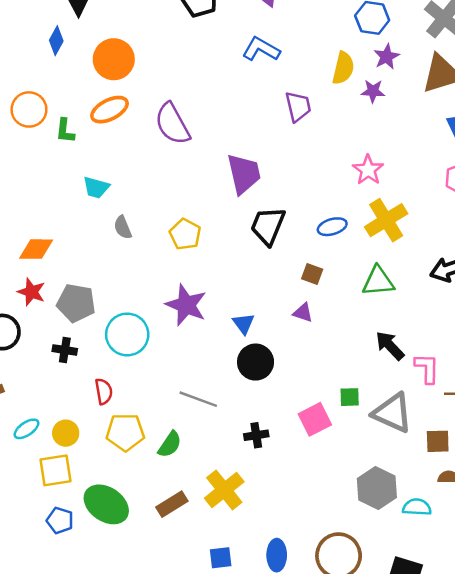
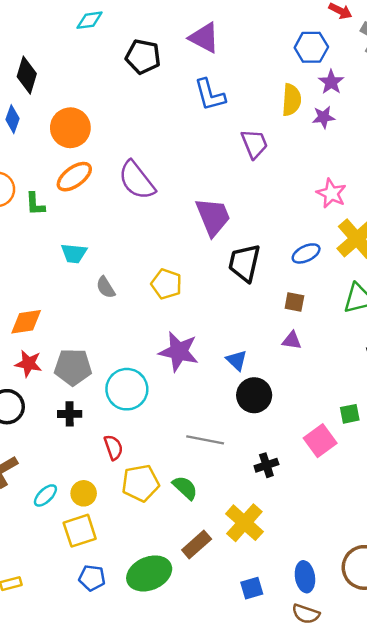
blue L-shape: (261, 49) -> (210, 95), turned -126
green semicircle: (170, 444) -> (185, 488), turned -72
green ellipse: (106, 504) -> (149, 573), moved, turned -48

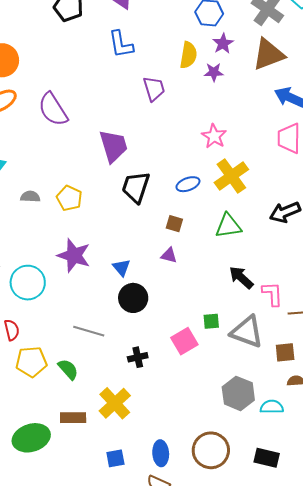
gray semicircle: (106, 287) -> (30, 197), moved, turned 120
brown rectangle: (197, 544) -> (73, 418), turned 35

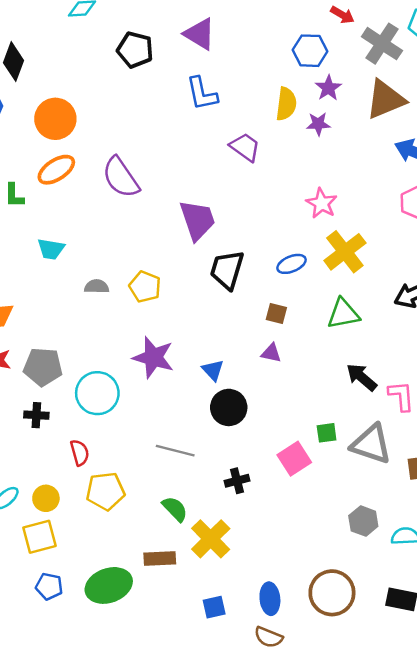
purple trapezoid: (154, 89) -> (245, 147), turned -36
green semicircle: (68, 369) -> (175, 509), moved
gray hexagon: (238, 393) -> (363, 521), size x0.7

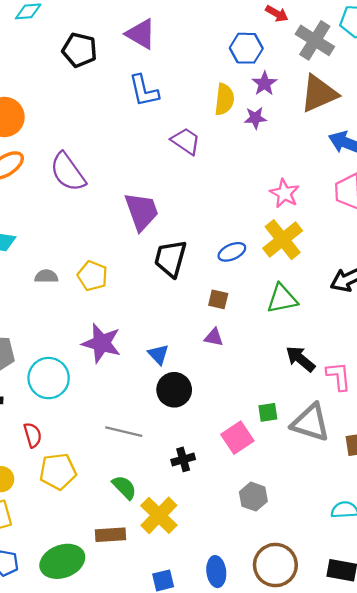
pink star: (322, 203) -> (285, 193), moved
gray hexagon: (363, 521) -> (253, 497), moved

